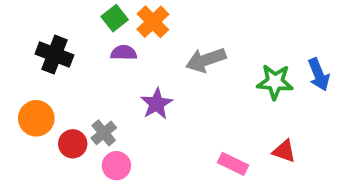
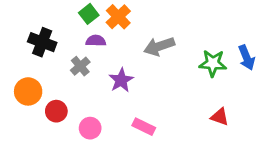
gray cross: (104, 133) -> (80, 66), moved
pink rectangle: (233, 164) -> (144, 127), moved

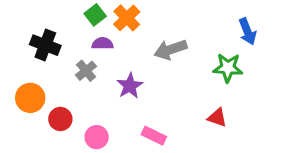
blue arrow: (247, 58) -> (247, 31), moved
red triangle: (220, 117) -> (217, 117), moved

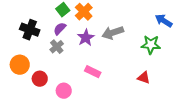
blue arrow: (247, 31) -> (164, 21), turned 144
purple semicircle: (103, 44) -> (60, 29), moved, turned -48
purple star: (130, 86) -> (86, 38), moved
pink rectangle: (154, 136) -> (93, 72), moved

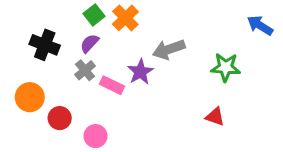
blue arrow: (164, 21) -> (260, 25), moved
purple star: (86, 38) -> (140, 72), moved
pink rectangle: (93, 72) -> (112, 85), moved

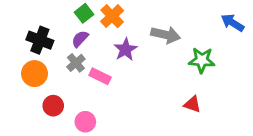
gray arrow: (169, 49) -> (166, 35), moved, turned -148
purple star: (140, 72) -> (125, 49), moved
orange circle: (30, 97) -> (34, 74), moved

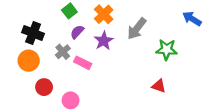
orange cross: (112, 16) -> (104, 14), moved
gray arrow: (166, 35) -> (137, 29), turned 115
purple semicircle: (80, 39) -> (77, 32), moved

